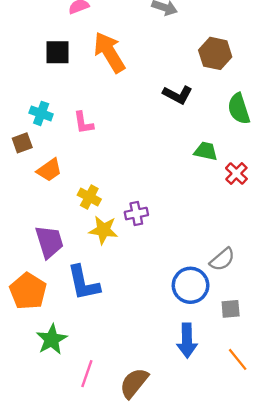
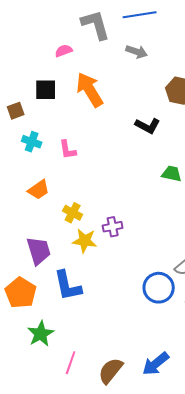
brown square: (22, 143) -> (16, 111), moved
blue arrow: (187, 341) -> (156, 364), moved, turned 52

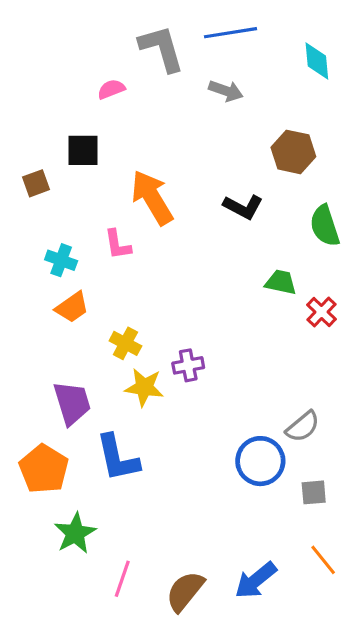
orange arrow: (90, 90) -> (152, 197), moved
cyan cross: (32, 142) -> (61, 260), moved

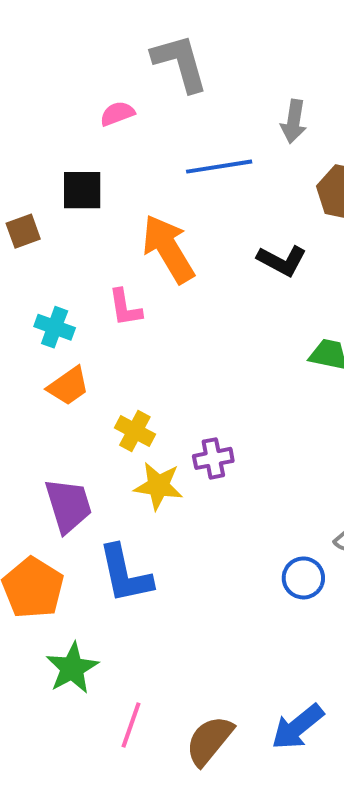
blue line: (231, 33) -> (219, 167), moved
gray arrow: (226, 91) -> (294, 121), moved, turned 80
blue circle: (260, 461) -> (303, 578), size x0.7

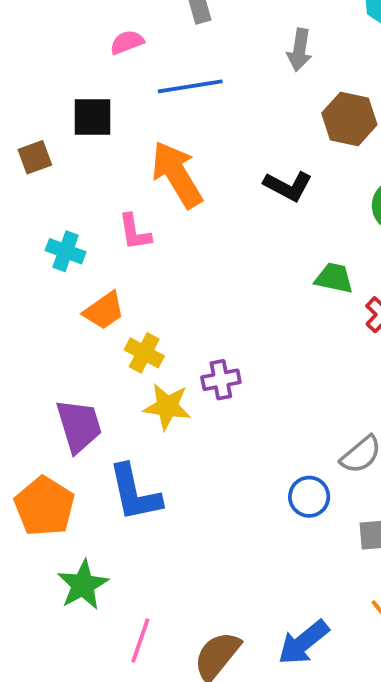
blue line: (219, 167) -> (190, 86), moved
orange trapezoid: (68, 386) -> (104, 311), moved

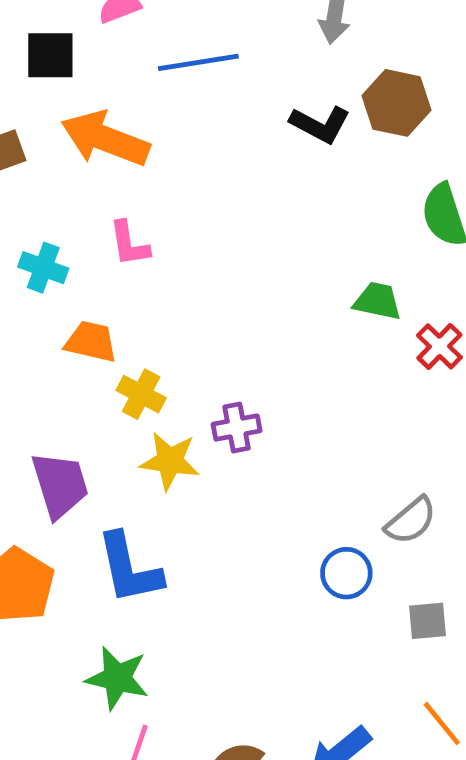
black square: (92, 117) -> (50, 55), moved
orange arrow: (177, 175) -> (105, 139), moved, turned -38
black L-shape: (288, 186) -> (320, 124), moved
orange trapezoid: (104, 311) -> (91, 342), turned -132
green star: (83, 585) -> (117, 678), moved, turned -30

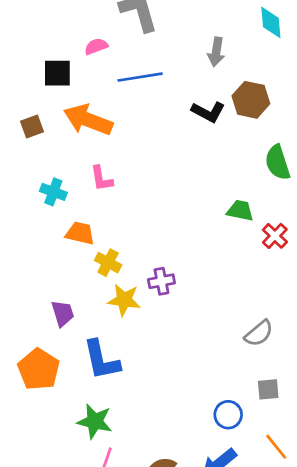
purple trapezoid: (60, 485) -> (63, 313), size x0.7
blue circle: (346, 573) -> (228, 415), moved

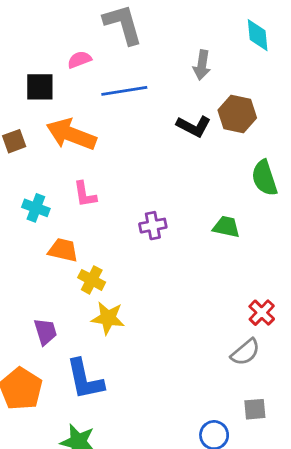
red cross: (275, 236) -> (262, 313), moved
purple cross: (161, 281) -> (153, 226), moved

